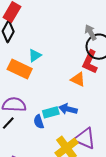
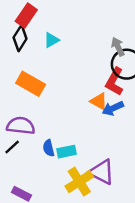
cyan triangle: (35, 56) -> (51, 40), moved
blue arrow: (68, 109) -> (113, 108), moved, turned -42
cyan rectangle: (51, 112) -> (67, 152), moved

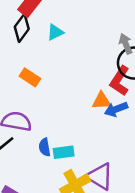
orange rectangle: (31, 84) -> (30, 77), size x0.7
orange triangle: (99, 101) -> (101, 101), turned -36

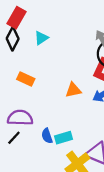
orange triangle: (101, 101) -> (73, 90), moved

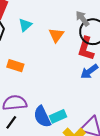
orange triangle: (73, 90) -> (56, 35), moved, turned -35
blue semicircle: (47, 136) -> (42, 117), size x1.5

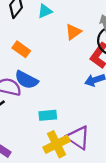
blue semicircle: (42, 117) -> (26, 80), moved, turned -55

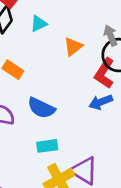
blue semicircle: (26, 80) -> (41, 108), moved

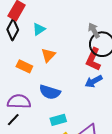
orange triangle: (73, 47) -> (48, 55), moved

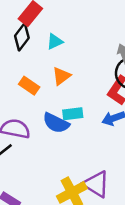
cyan rectangle: (58, 120) -> (73, 114), moved

